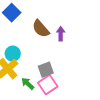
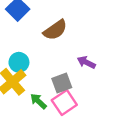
brown semicircle: (41, 29) -> (55, 30), turned -84
purple arrow: (61, 34) -> (86, 62), moved, turned -64

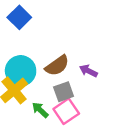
brown semicircle: (55, 30) -> (57, 66), moved
cyan circle: (19, 62) -> (21, 71), size x1.5

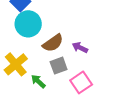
cyan circle: (21, 71) -> (28, 24), moved
pink square: (66, 111) -> (81, 82), moved

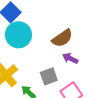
brown semicircle: (53, 43) -> (62, 38), moved

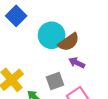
cyan circle: (18, 35) -> (52, 35), moved

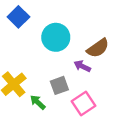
brown semicircle: (69, 42) -> (98, 48), moved

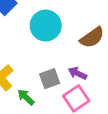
purple arrow: (82, 66) -> (77, 73), moved

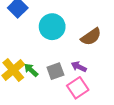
green arrow: (26, 97) -> (31, 70), moved

